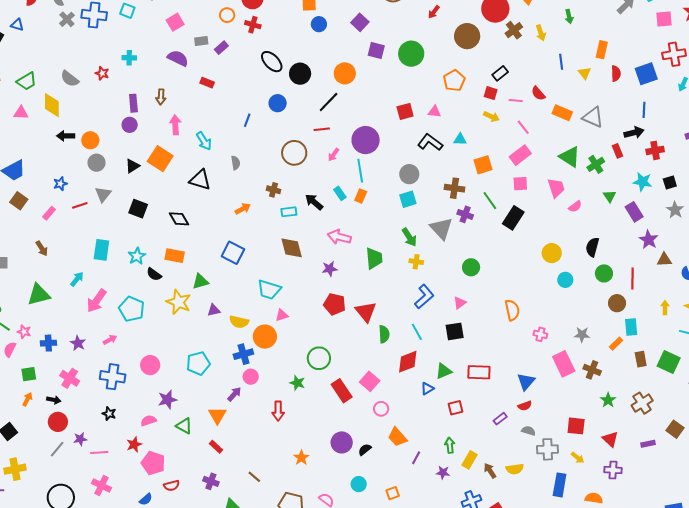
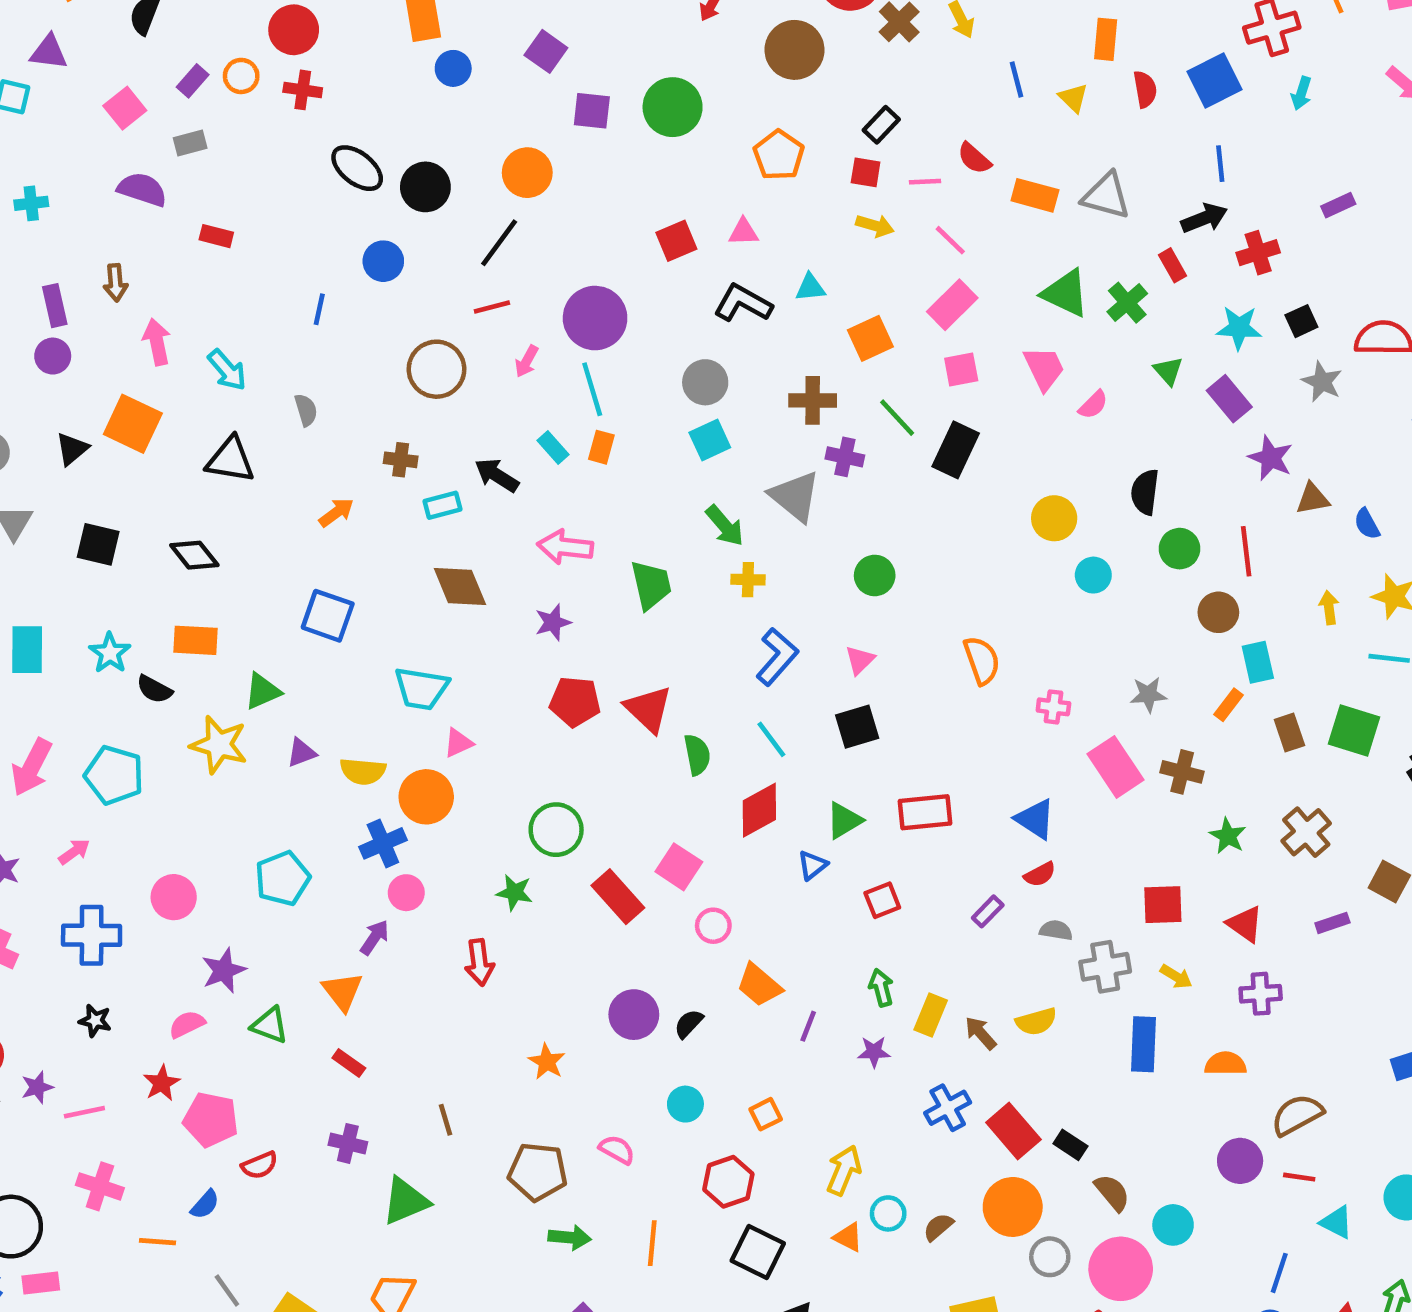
purple rectangle: (221, 48) -> (193, 81), moved
blue triangle: (526, 382) -> (1035, 819), turned -30
brown line: (254, 477) -> (445, 1120), turned 40

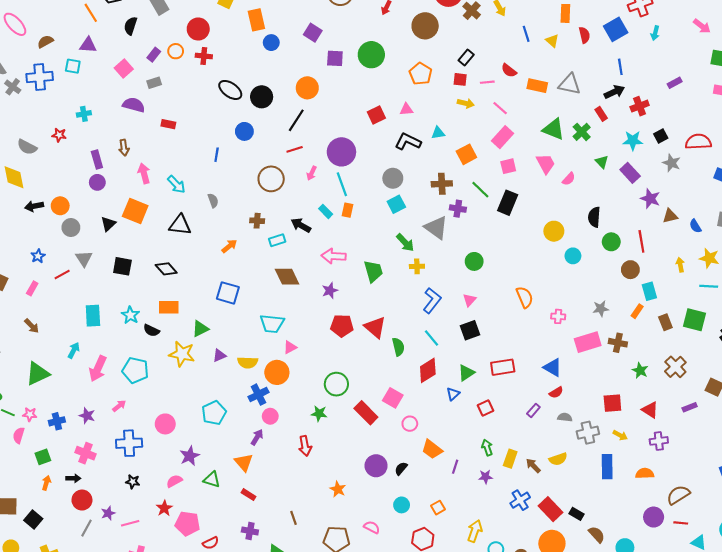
pink rectangle: (1115, 767) -> (588, 342), turned -70

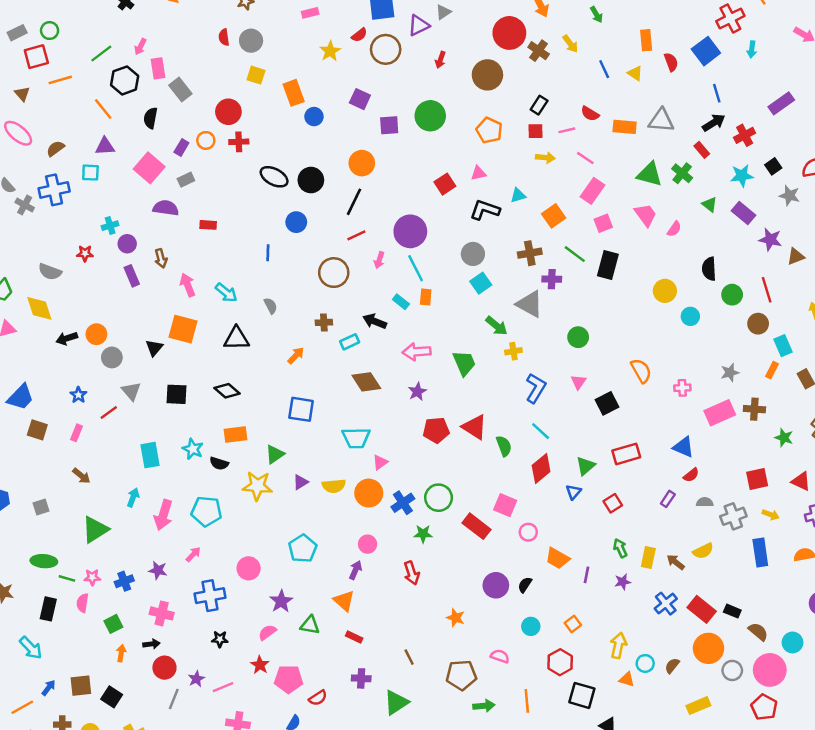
pink square: (124, 69) -> (149, 168), size x1.4
purple rectangle: (675, 83) -> (781, 103), size x1.5
purple circle: (97, 182) -> (127, 244), moved
black square: (470, 330) -> (607, 403), moved
blue cross: (258, 395) -> (403, 503), moved

